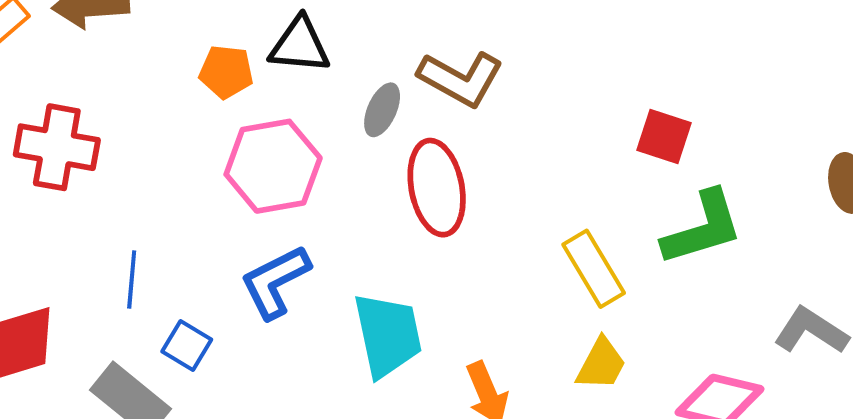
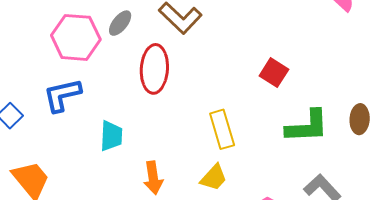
gray ellipse: (382, 110) -> (120, 23), moved
green L-shape: (703, 228) -> (307, 126), moved
cyan trapezoid: (388, 335) -> (111, 136), size x0.7

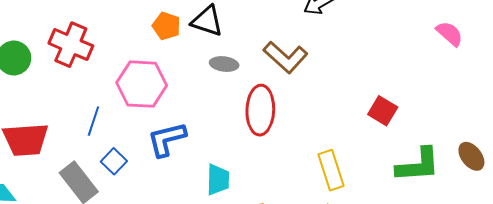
gray ellipse: (120, 23) -> (224, 64), turned 60
pink hexagon: (76, 37) -> (142, 84), moved
brown ellipse: (360, 119) -> (471, 156), turned -40

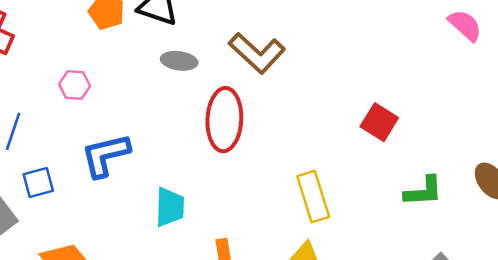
pink hexagon: (142, 84) -> (75, 85), size x0.5
blue square: (114, 161) -> (38, 183), turned 30
green L-shape: (418, 165) -> (423, 191), size x0.7

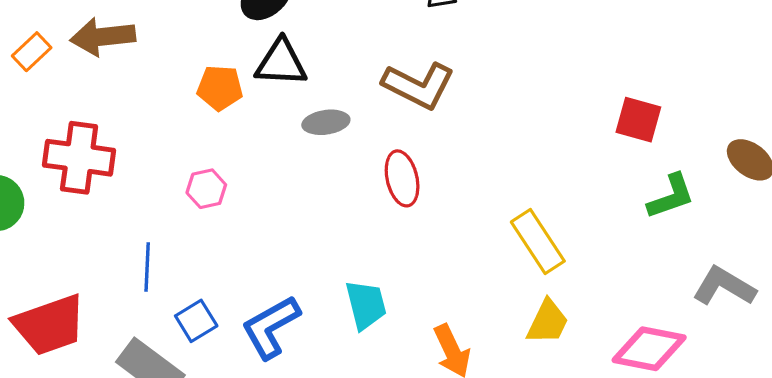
red ellipse: (224, 120) -> (402, 178), size x0.7
red square: (379, 122) -> (638, 120), moved
blue L-shape: (105, 155) -> (271, 327), moved

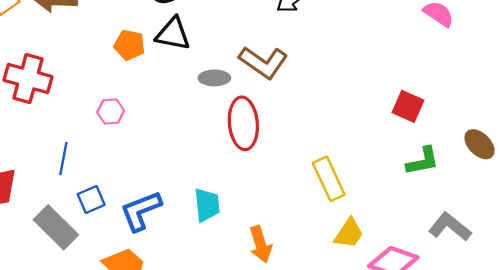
gray ellipse: (326, 122) -> (214, 78), moved
red ellipse: (402, 178) -> (243, 123), size x1.4
yellow trapezoid: (548, 322) -> (349, 233), moved

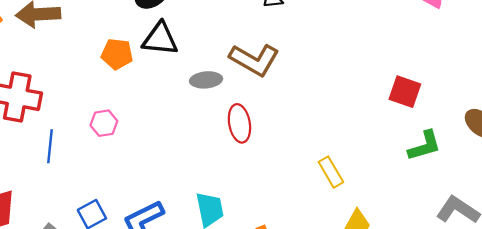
red ellipse: (243, 123) -> (239, 123), size x0.7
blue line: (63, 159) -> (50, 146), moved
yellow rectangle: (329, 179) -> (331, 172), size x0.7

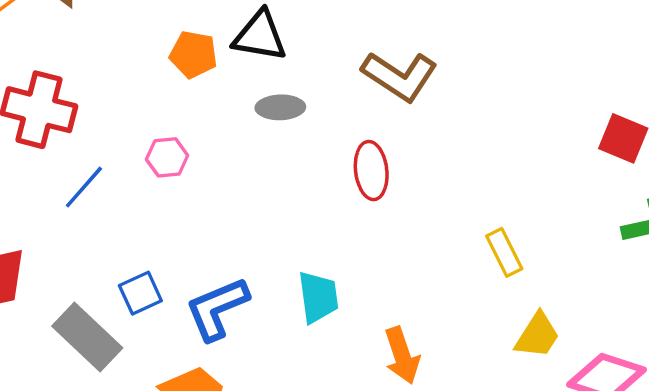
gray ellipse: (206, 80) -> (280, 107), moved
blue line: (50, 146) -> (84, 187), turned 32

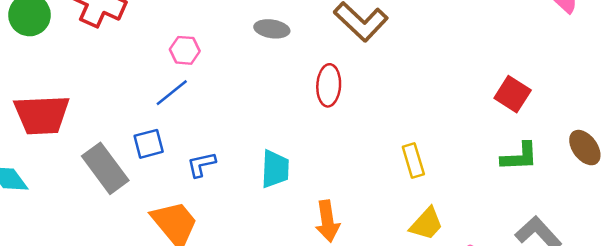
blue line: (84, 187) -> (172, 93), moved
blue L-shape: (217, 309) -> (201, 164), size x0.6

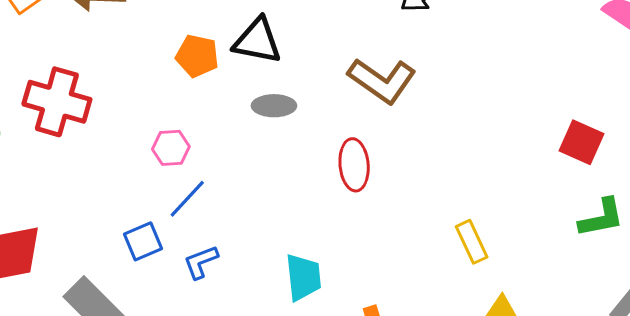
blue line: (172, 93) -> (187, 199), moved
blue square: (149, 144) -> (143, 241), moved
blue L-shape: (201, 164) -> (201, 262), moved

